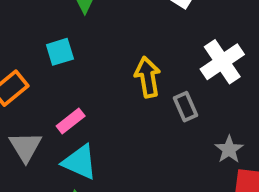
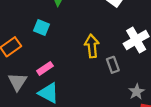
cyan square: (60, 52) -> (41, 28), turned 35

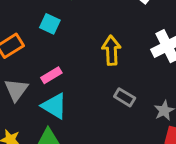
gray rectangle: (113, 65) -> (125, 97), moved, turned -42

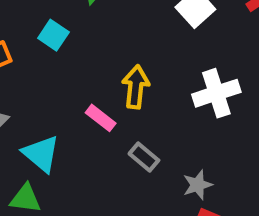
pink rectangle: (51, 75) -> (101, 118), moved, turned 60

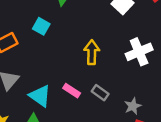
pink rectangle: (101, 118) -> (72, 91), moved

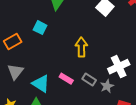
white cross: (139, 52) -> (119, 67), moved
gray star: (133, 106) -> (107, 86), moved

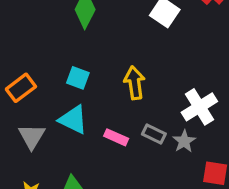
cyan square: (40, 28) -> (78, 78), moved
cyan triangle: (41, 84) -> (73, 120), moved

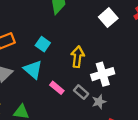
white cross: (199, 107) -> (103, 74), moved

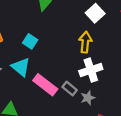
yellow arrow: (77, 57) -> (85, 42), moved
pink rectangle: (57, 88) -> (45, 85), size x1.6

